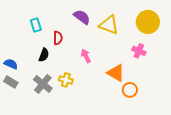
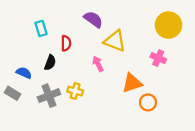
yellow triangle: (109, 25) -> (115, 41), moved
blue semicircle: (11, 64) -> (24, 73), moved
orange triangle: (116, 73) -> (132, 83), turned -48
gray cross: (43, 84) -> (49, 96), turned 30

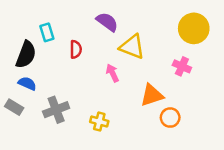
black semicircle: (50, 63) -> (26, 55), moved, size x1.5
yellow cross: (75, 91) -> (99, 121), moved

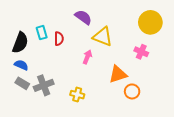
cyan rectangle: (47, 32) -> (42, 33), moved
pink arrow: (112, 73) -> (87, 57), turned 48
gray rectangle: (14, 107) -> (22, 83), moved

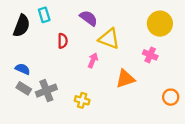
cyan rectangle: (42, 33) -> (44, 15), moved
black semicircle: (20, 43) -> (22, 26), moved
orange circle: (132, 91) -> (171, 97), moved

